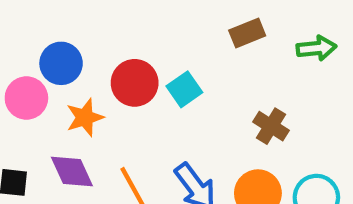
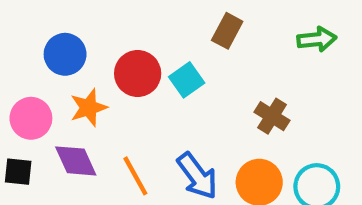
brown rectangle: (247, 33) -> (227, 31), moved, turned -40
pink circle: (26, 98) -> (31, 118), moved

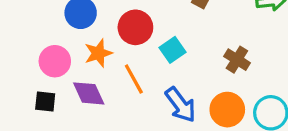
cyan square: (187, 80) -> (172, 50), moved
orange line: (135, 176) -> (134, 79), moved

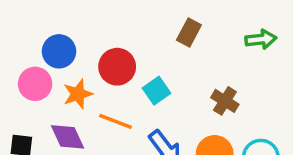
pink circle: (55, 61) -> (35, 84), moved
orange line: (134, 79) -> (115, 121), turned -40

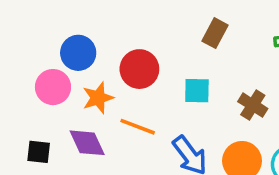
cyan square: (156, 91) -> (197, 91), moved, turned 36

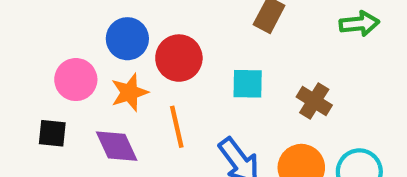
blue circle: (78, 53) -> (127, 39), moved
orange line: (138, 127) -> (177, 127), turned 56
black square: (39, 152) -> (52, 133), moved

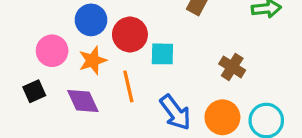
cyan square: (248, 84) -> (162, 54), moved
black square: (52, 133) -> (34, 91), turned -30

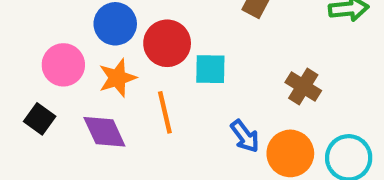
black square: (34, 91) -> (40, 119), turned -30
blue arrow: (175, 112) -> (245, 136), moved, size x0.7

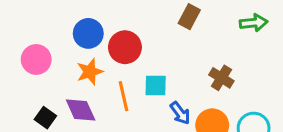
pink circle: (63, 65) -> (36, 59), moved
cyan square: (210, 69) -> (156, 85), moved
black square: (40, 119) -> (45, 118), moved

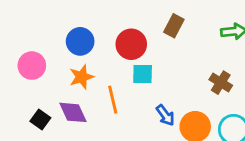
red circle: (125, 47) -> (131, 44), moved
brown cross: (221, 78) -> (221, 83), moved
cyan square: (156, 85) -> (143, 74), moved

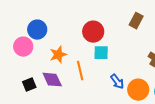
brown rectangle: (174, 26) -> (136, 21), moved
blue circle: (80, 41) -> (37, 30), moved
black square: (40, 120) -> (29, 85), turned 32

